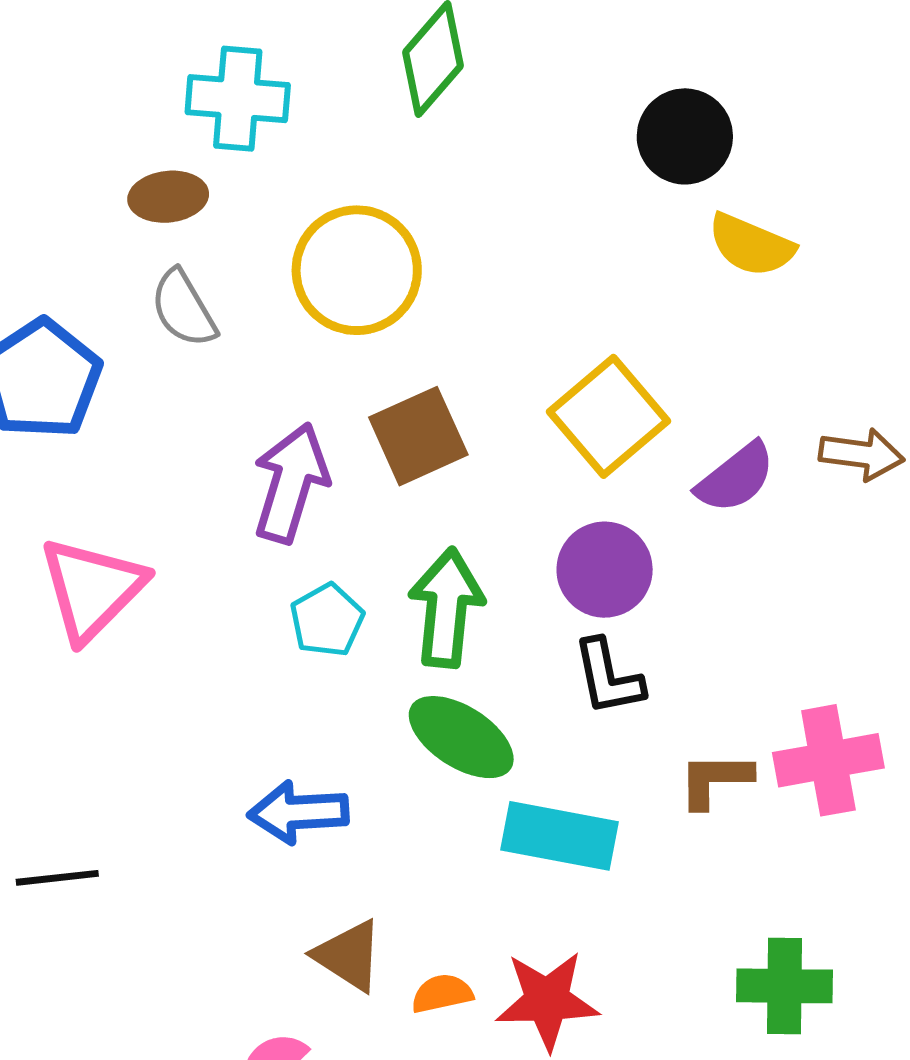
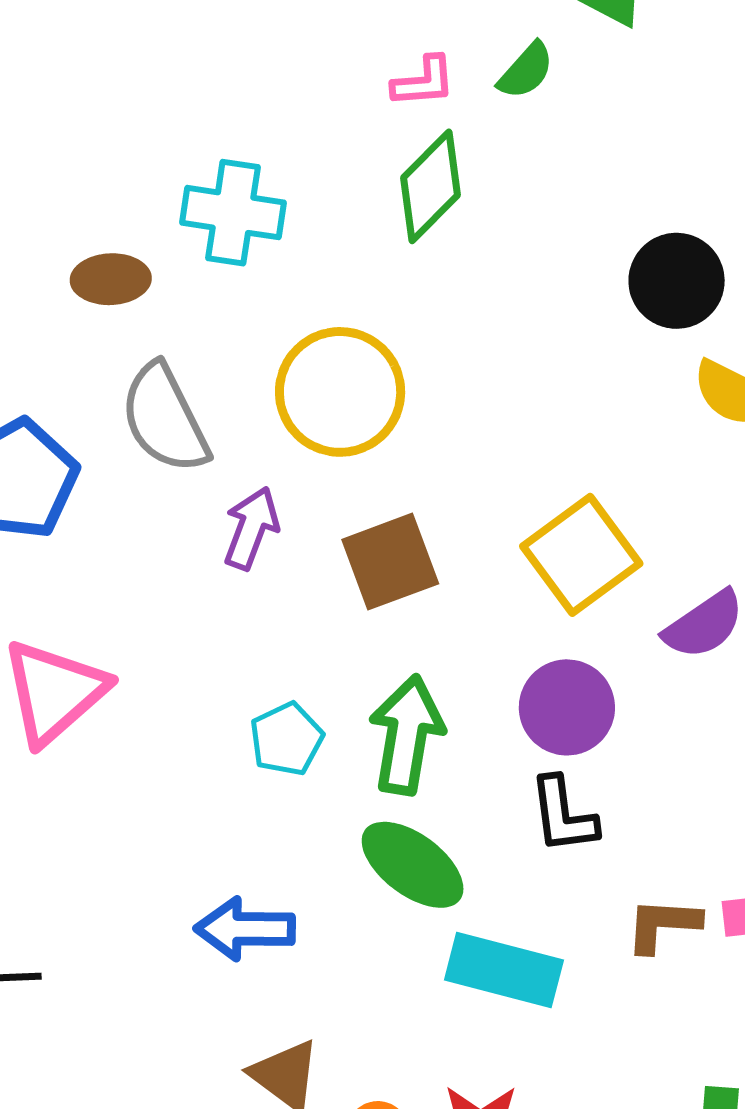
brown ellipse: (168, 197) -> (111, 279), moved
gray semicircle: (183, 309) -> (165, 418), size x1.4
purple arrow: (291, 483) -> (251, 528), moved, size x0.7

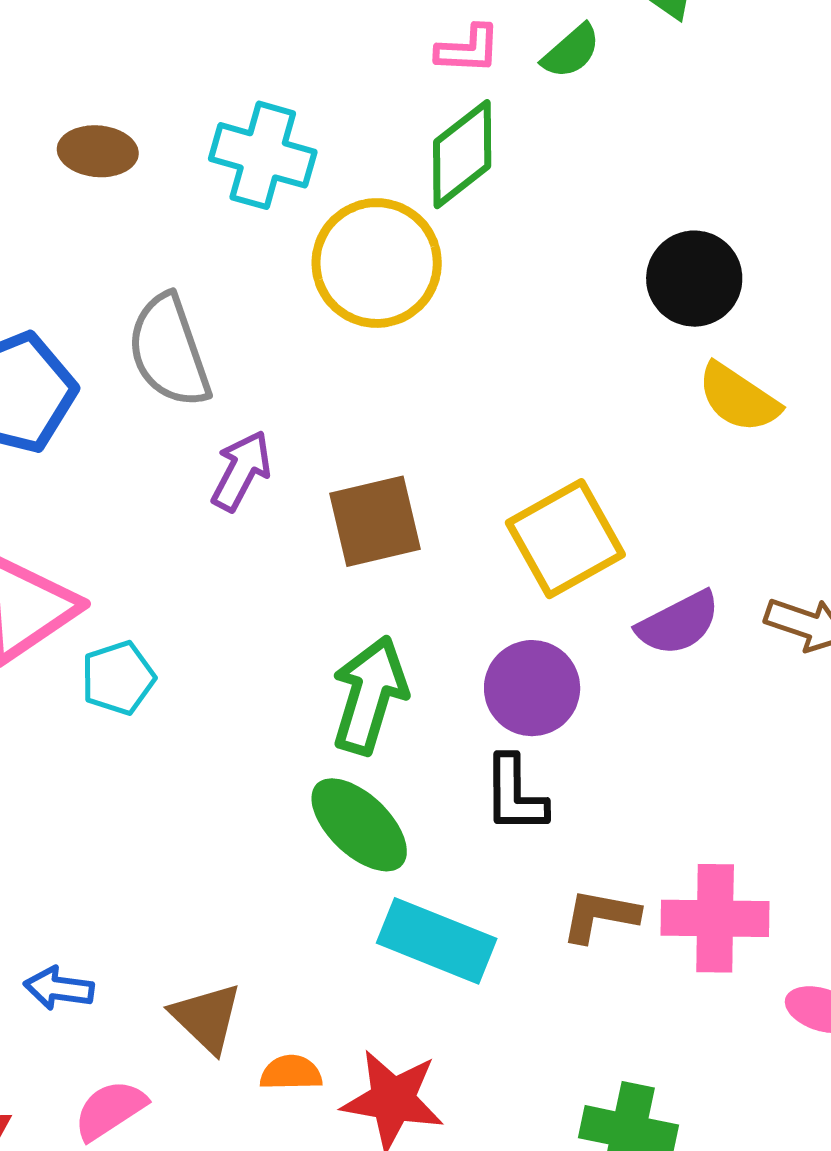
brown ellipse: (111, 279) -> (98, 151), moved
yellow circle: (340, 392) -> (377, 263), moved
cyan pentagon: (287, 739) -> (118, 678), moved
blue arrow: (245, 929) -> (59, 988), moved, size x0.7

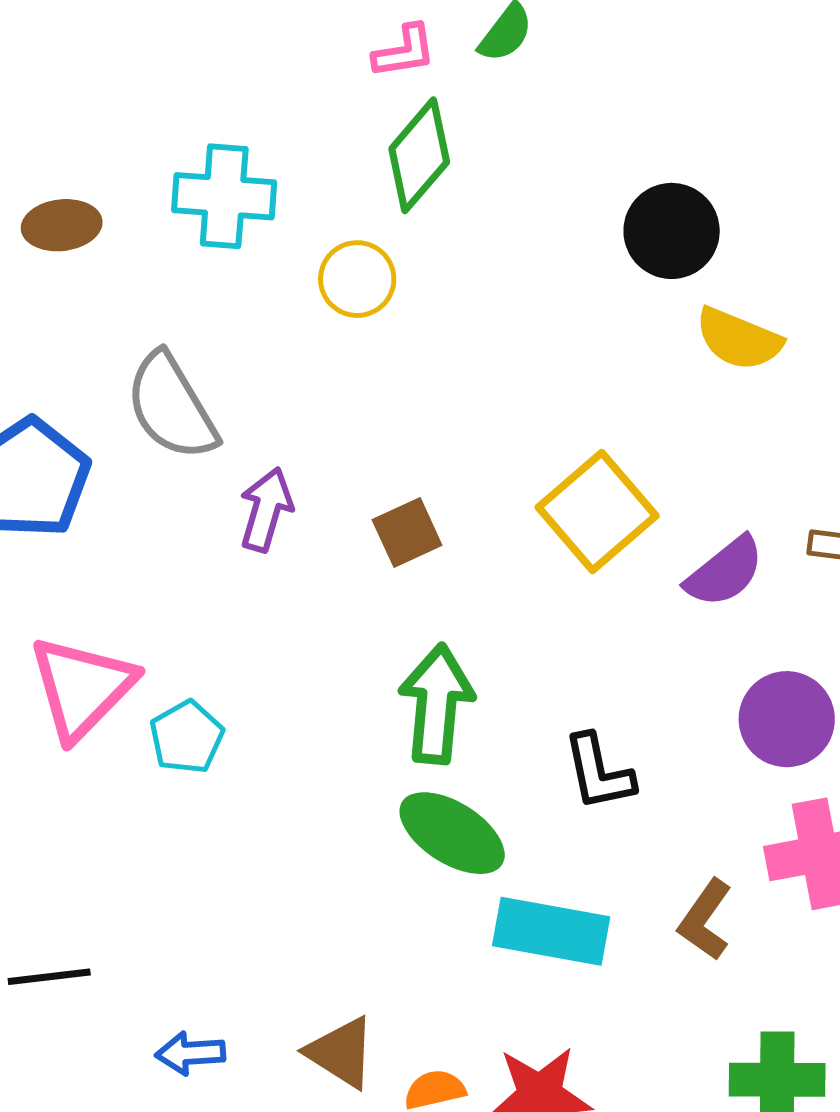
yellow circle: (377, 263) -> (357, 279), size x0.6
brown square: (375, 521) -> (407, 532), size x0.7
purple circle: (532, 688) -> (787, 719), moved
brown L-shape: (600, 916) -> (705, 920), moved, turned -54

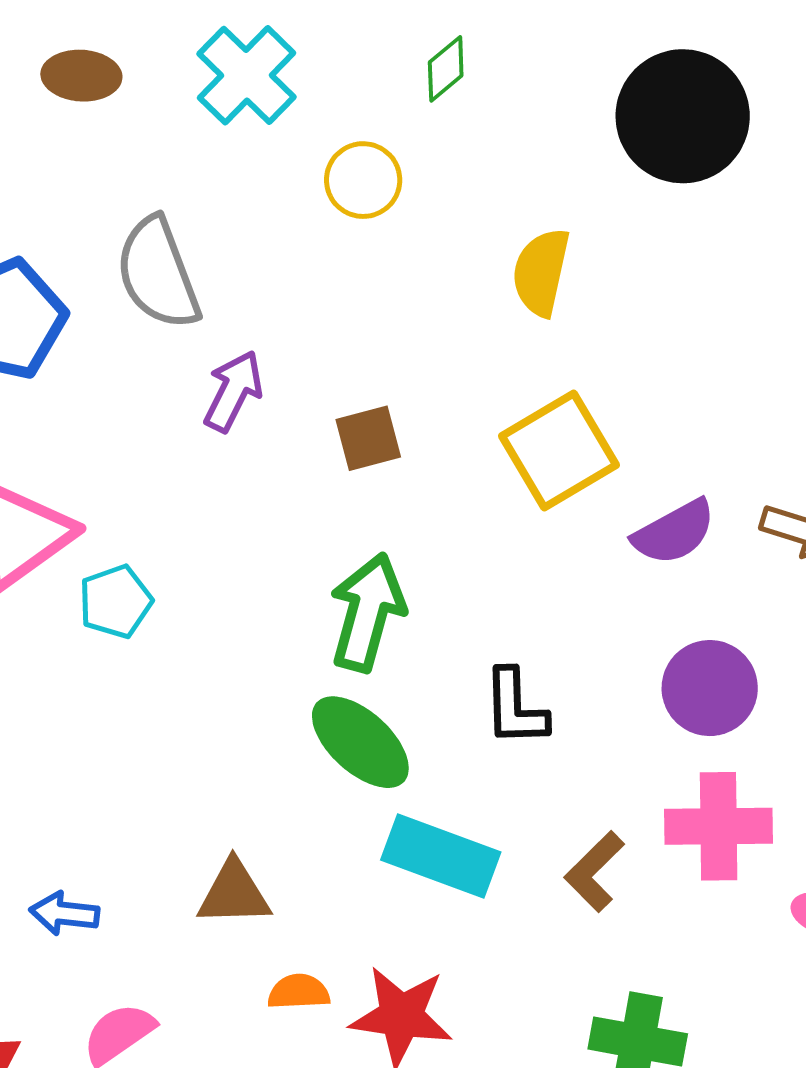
green diamond: (419, 155) -> (446, 69), size x0.6
cyan cross: (224, 196) -> (246, 75), turned 30
black circle: (672, 231) -> (683, 116), moved, size x1.4
yellow semicircle: (739, 339) -> (541, 272), moved, turned 70
brown triangle: (341, 1052) -> (234, 893), moved, turned -44

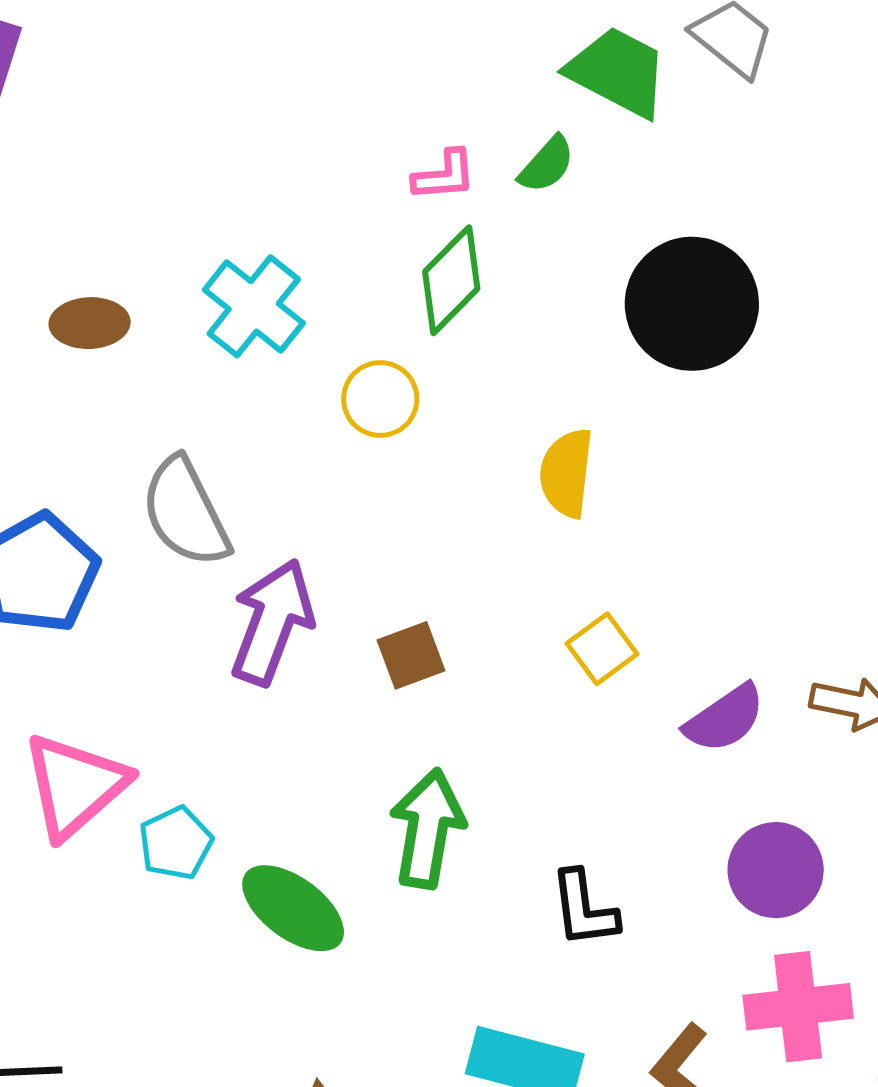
green diamond: (446, 69) -> (451, 280), size x1.6
purple arrow: (233, 391) -> (272, 622), size x1.5
yellow square: (559, 451) -> (602, 649), size x0.6
green ellipse: (360, 742) -> (293, 908), moved

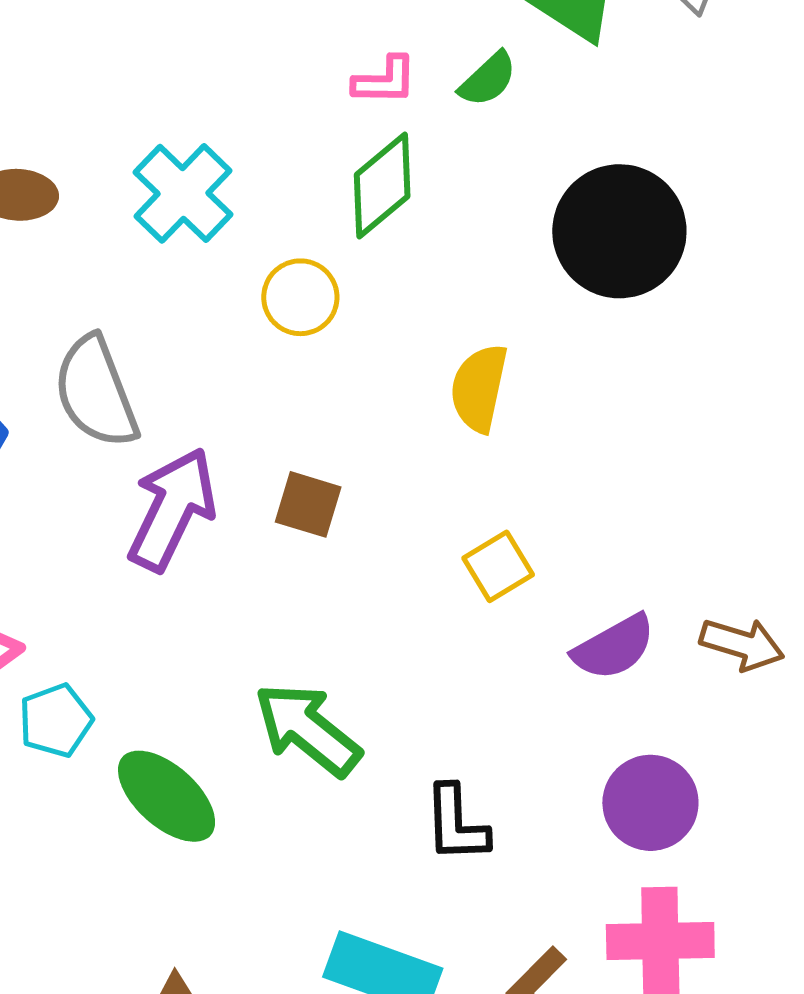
brown square: (411, 655) -> (308, 504), moved, turned 32
green arrow: (427, 829) -> (308, 729), turned -66

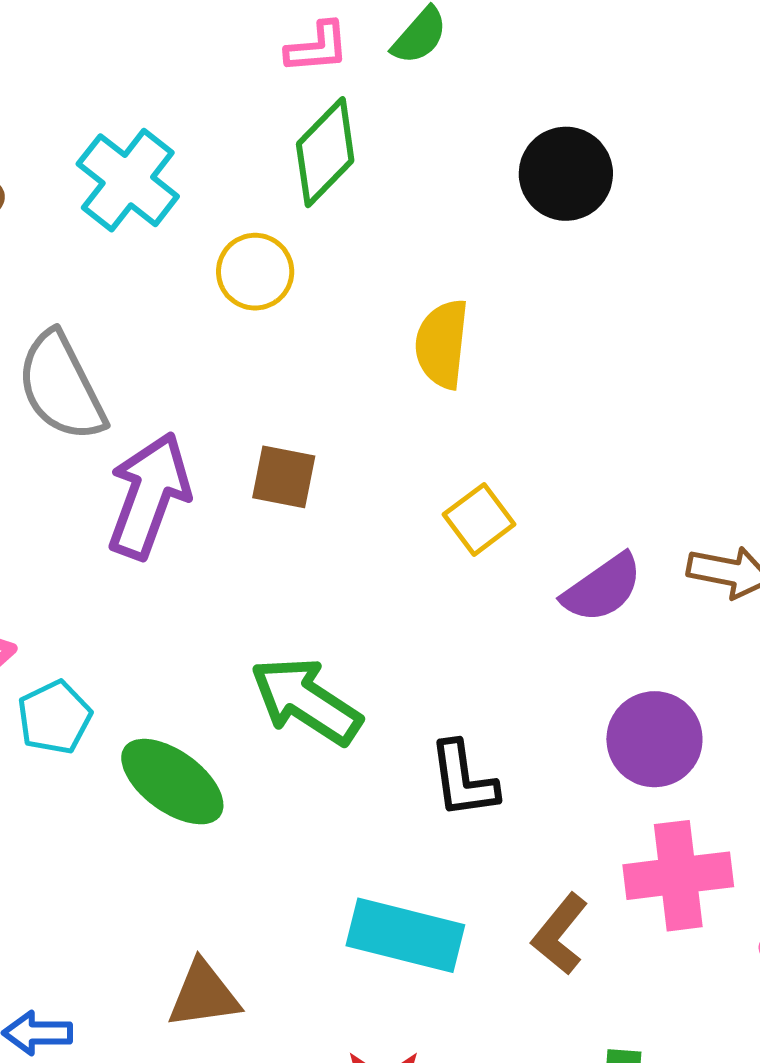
black circle: (619, 231) -> (566, 174), size x0.7

